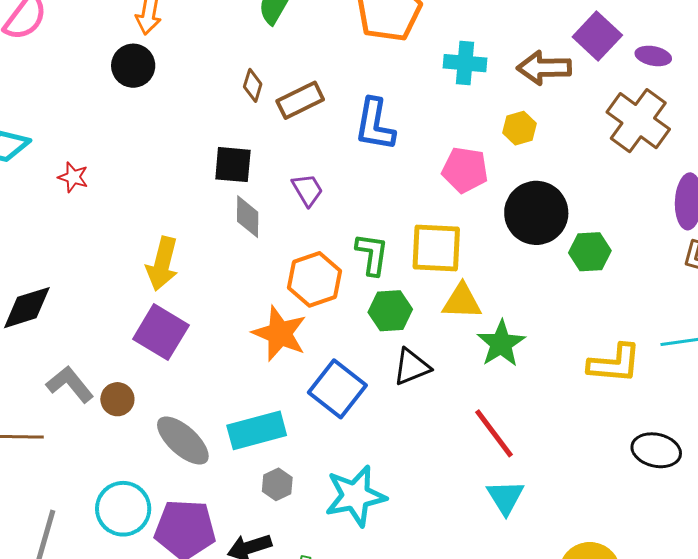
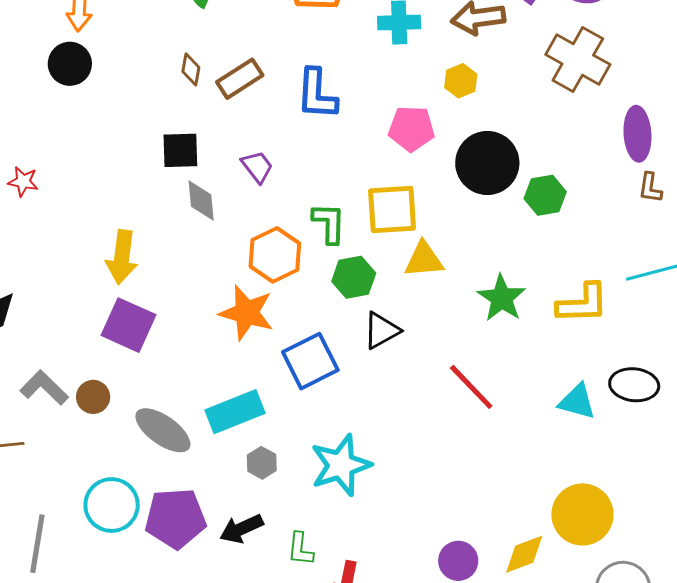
green star: (501, 344) -> (502, 298), moved
blue square: (337, 389) -> (310, 361), turned 32
cyan triangle: (505, 497) -> (577, 401), moved, turned -36

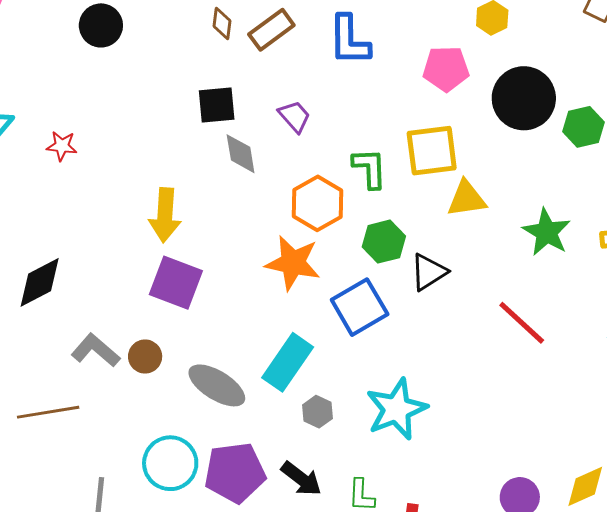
green hexagon: (354, 277) -> (384, 242), moved
cyan rectangle: (235, 412) -> (288, 362), turned -30
black arrow: (241, 529) -> (301, 479), turned -114

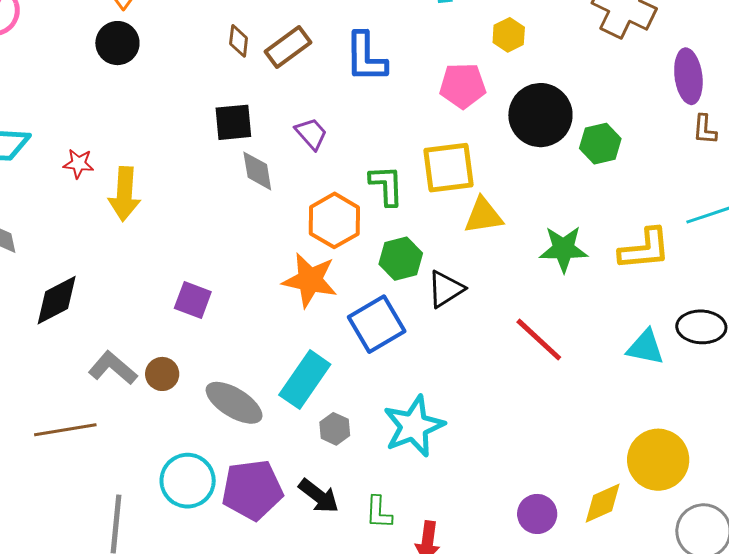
yellow arrow: (165, 215) -> (124, 194), moved
green star: (547, 232) -> (563, 249), turned -30
purple square: (176, 283) -> (193, 300), size x0.7

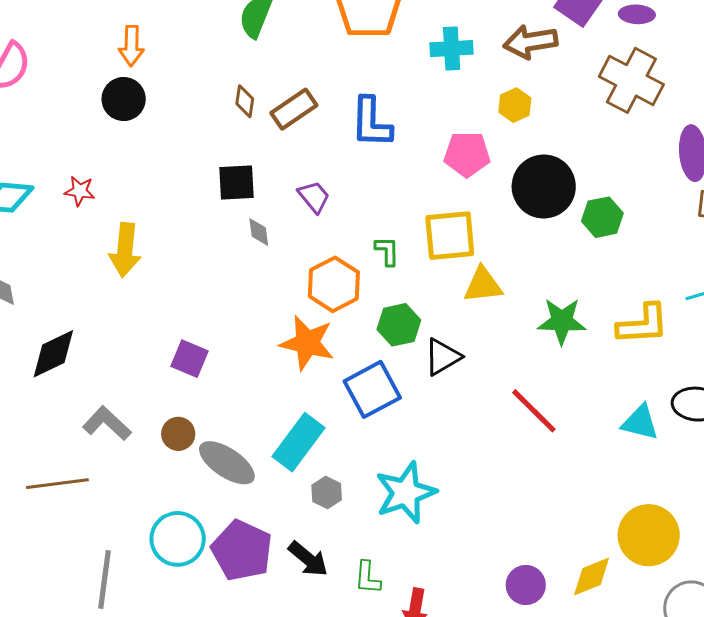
red star: (79, 164) -> (80, 191), moved
gray diamond: (257, 171) -> (259, 232), size x0.7
green L-shape: (386, 185) -> (387, 251), size x0.7
brown circle: (162, 374) -> (178, 434), moved
purple pentagon: (252, 490) -> (242, 550), turned 30

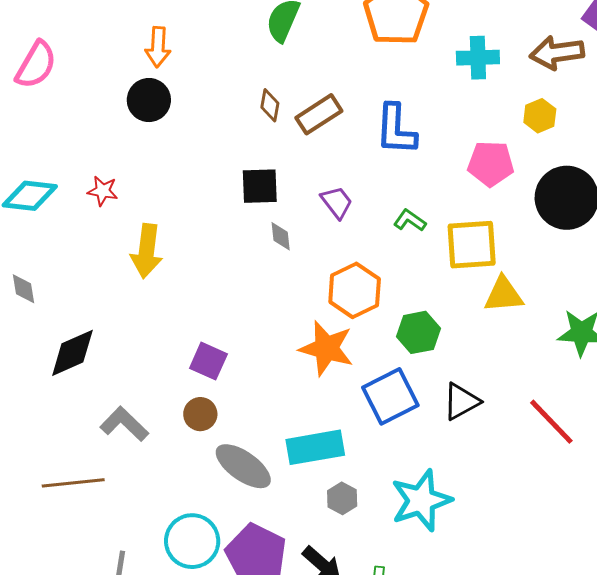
green L-shape: (387, 251) -> (410, 220), moved, turned -56
black triangle: (443, 357) -> (461, 402), moved
brown circle: (178, 434) -> (200, 414), moved
cyan rectangle: (298, 442) -> (315, 447), turned 42

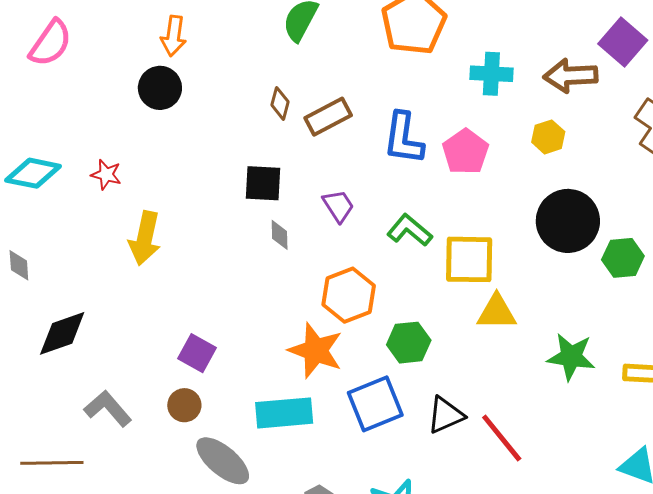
pink pentagon: (491, 164) -> (466, 152), moved, turned 30
green L-shape: (410, 220) -> (409, 230), size x1.4
red line: (551, 422) -> (502, 438), moved
cyan rectangle: (315, 447) -> (284, 413), moved

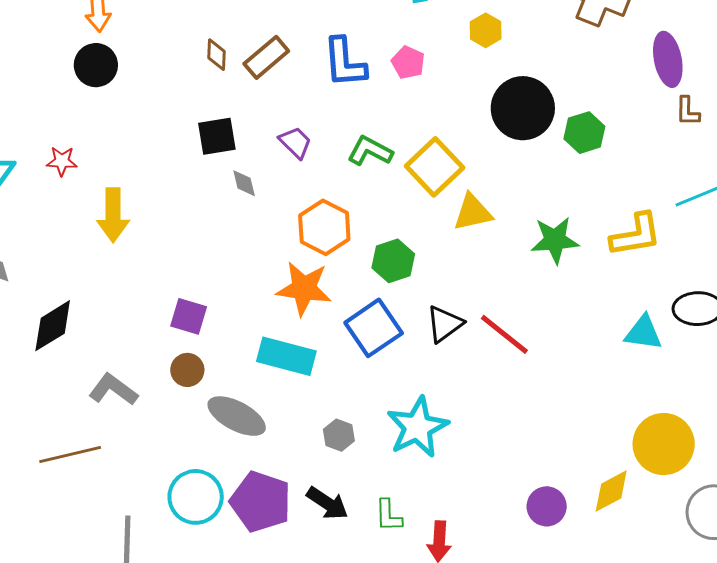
pink pentagon: (466, 152) -> (408, 62), size x0.7
yellow square: (469, 259) -> (435, 167), turned -32
cyan rectangle: (284, 413) -> (286, 356), turned 32

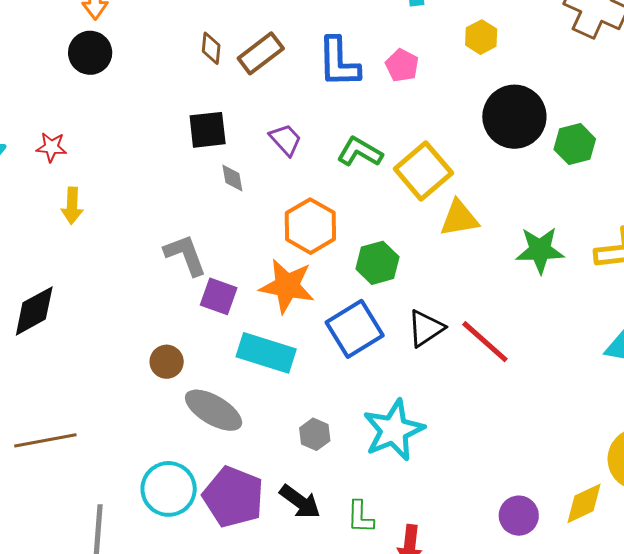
yellow arrow: (113, 215) -> (72, 206), moved, size x0.7
purple square: (189, 316) -> (219, 296), moved
gray L-shape: (113, 390) -> (185, 255), moved, turned 30

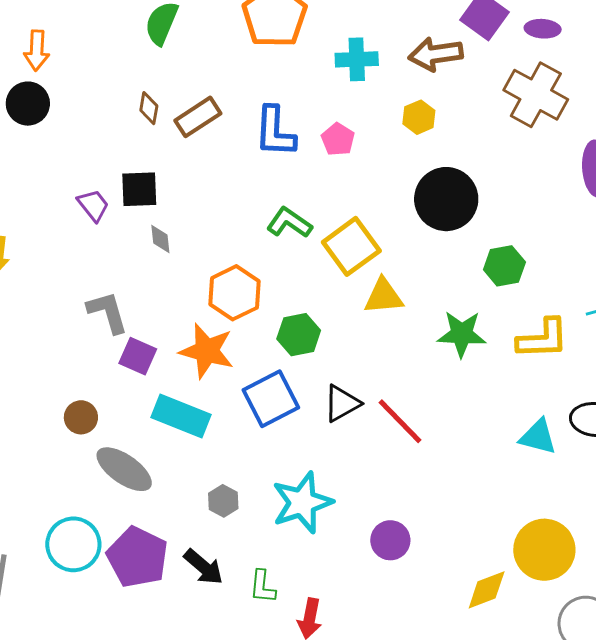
purple trapezoid: (286, 140) -> (93, 205), moved
green hexagon: (575, 144) -> (504, 266), moved
purple circle: (519, 516) -> (390, 540), moved

